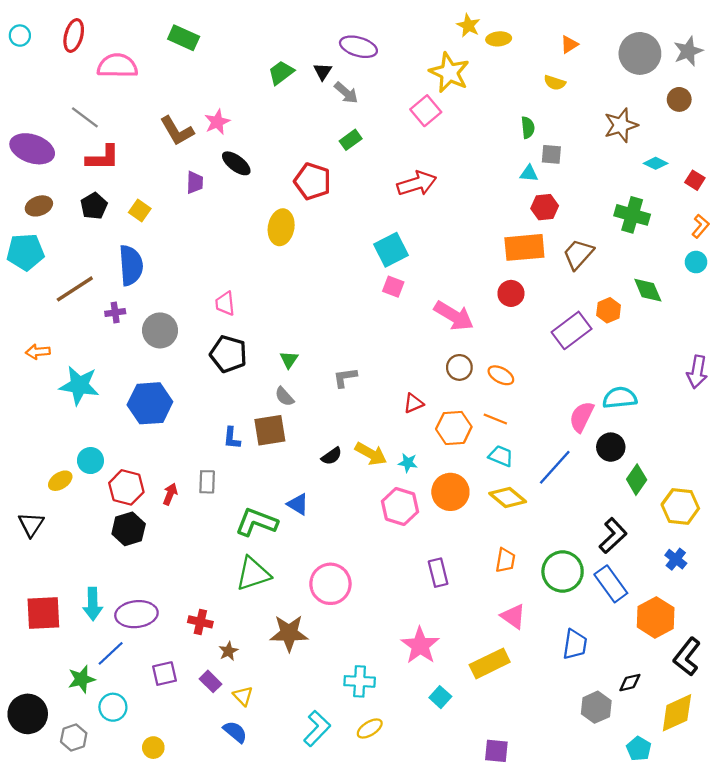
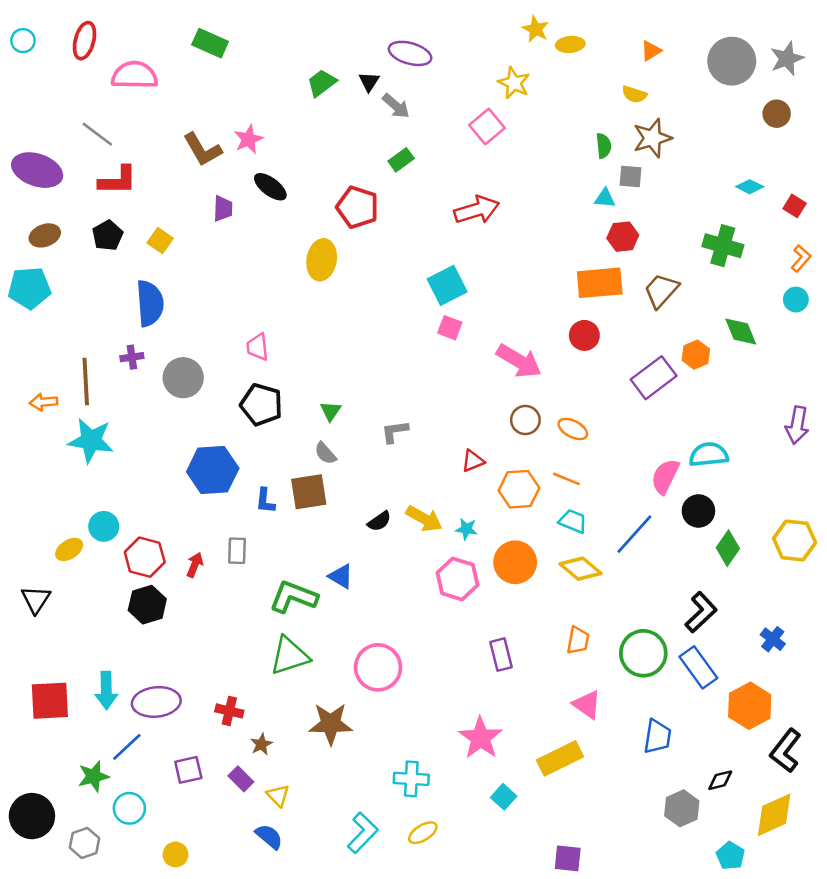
yellow star: (449, 73) -> (514, 83), size x0.7
brown star: (621, 125) -> (652, 138), moved
brown line: (75, 289) -> (86, 382), moved, turned -60
blue hexagon: (150, 403) -> (213, 470), moved
yellow hexagon: (680, 506) -> (795, 540), moved

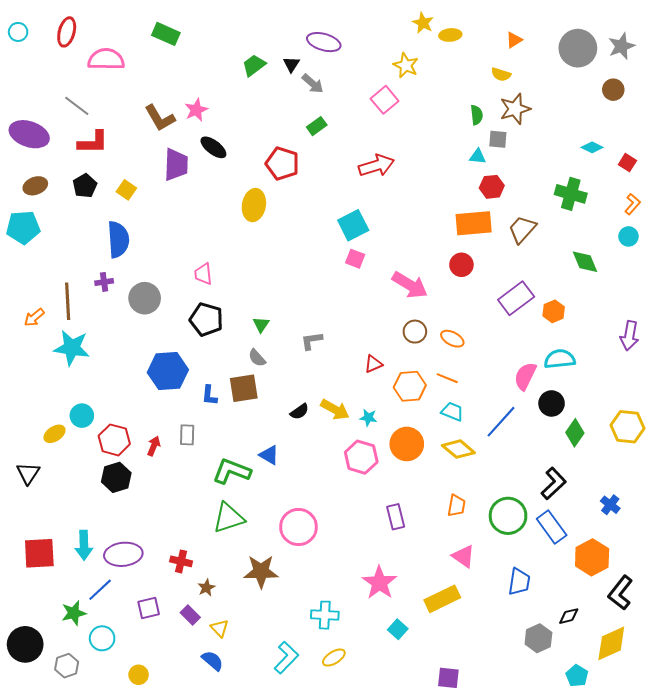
purple trapezoid: (223, 209) -> (176, 165), size x1.6
orange hexagon: (696, 355) -> (554, 311), moved
orange arrow: (43, 402) -> (34, 317), turned -35

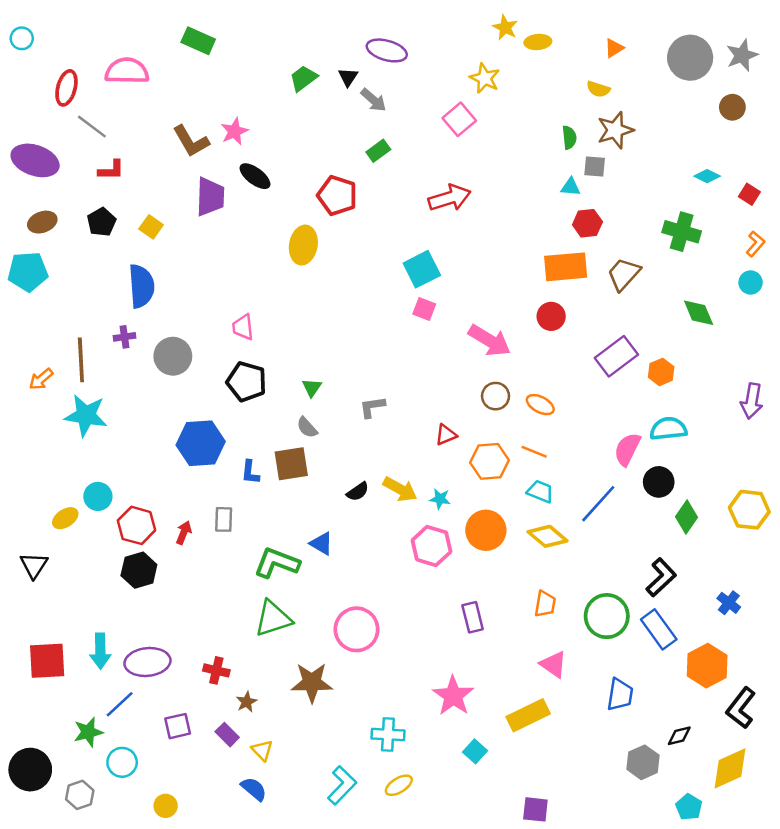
red ellipse: (67, 32) -> (66, 88), moved
red L-shape: (93, 142) -> (111, 170), size x0.7

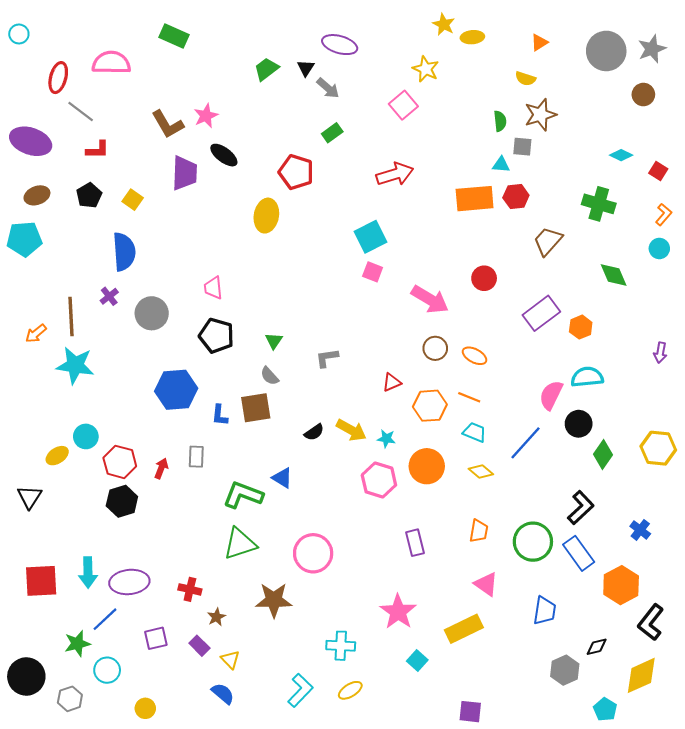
orange rectangle: (566, 267) -> (475, 199), moved
purple cross: (124, 337) -> (109, 296), turned -30
purple arrow: (752, 401) -> (660, 353), size x0.7
yellow diamond: (547, 536) -> (481, 472), size x0.7

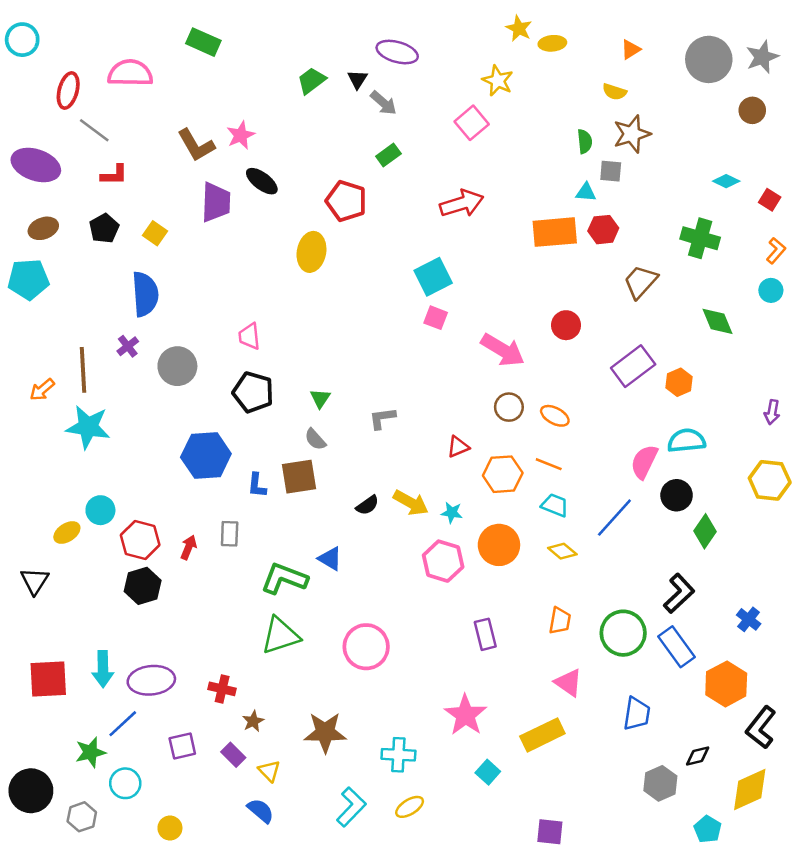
cyan circle: (19, 34) -> (22, 40), size x1.4
yellow hexagon: (658, 448) -> (770, 480), moved
brown star: (274, 600) -> (325, 732), moved

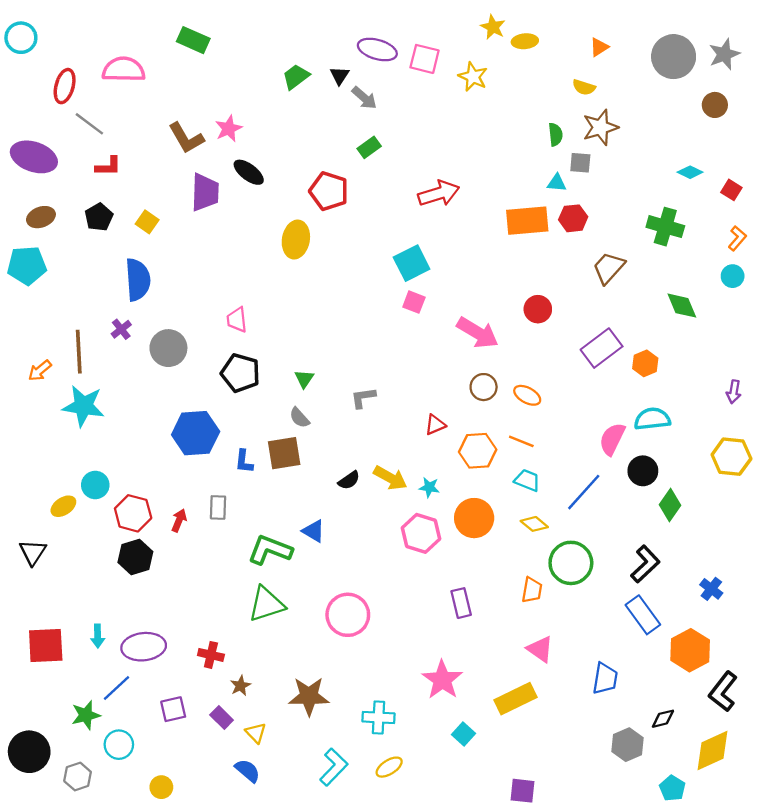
pink square: (472, 123) -> (425, 59), moved, turned -36
green circle: (623, 633) -> (571, 563), moved
cyan arrow: (103, 669) -> (98, 636), size x0.7

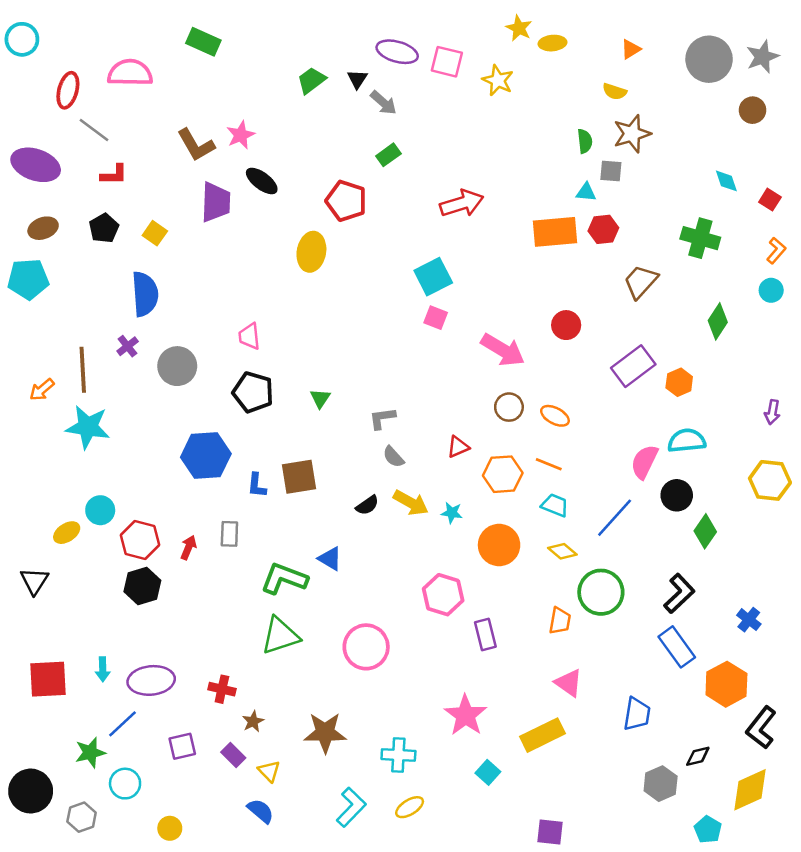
cyan diamond: (690, 172) -> (726, 181), turned 45
green diamond: (682, 306) -> (718, 321), turned 56
gray semicircle: (299, 418) -> (393, 457), moved
pink hexagon: (421, 533) -> (443, 595), moved

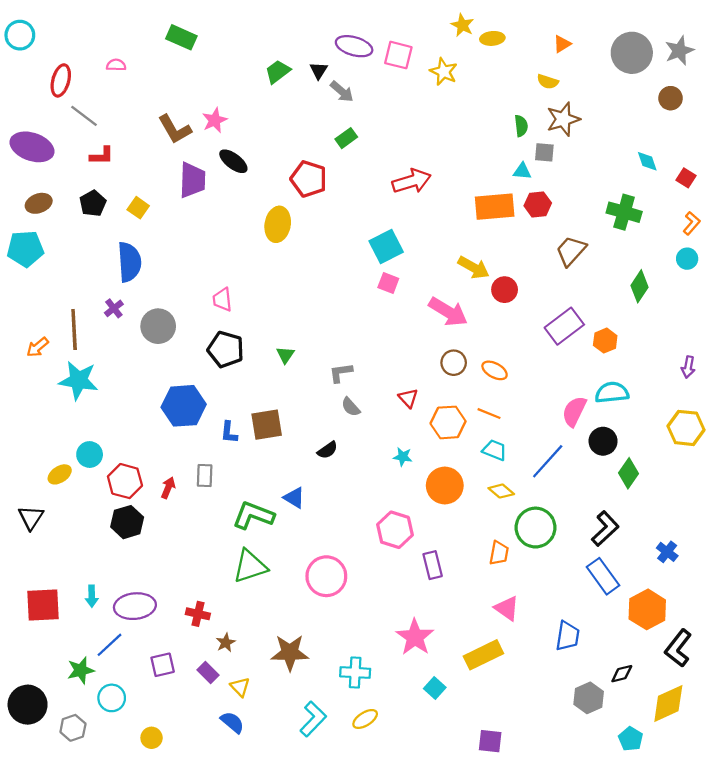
pink semicircle: (130, 73) -> (116, 65), size x0.5
red triangle: (458, 447) -> (408, 398), turned -50
yellow arrow: (411, 503) -> (474, 267), moved

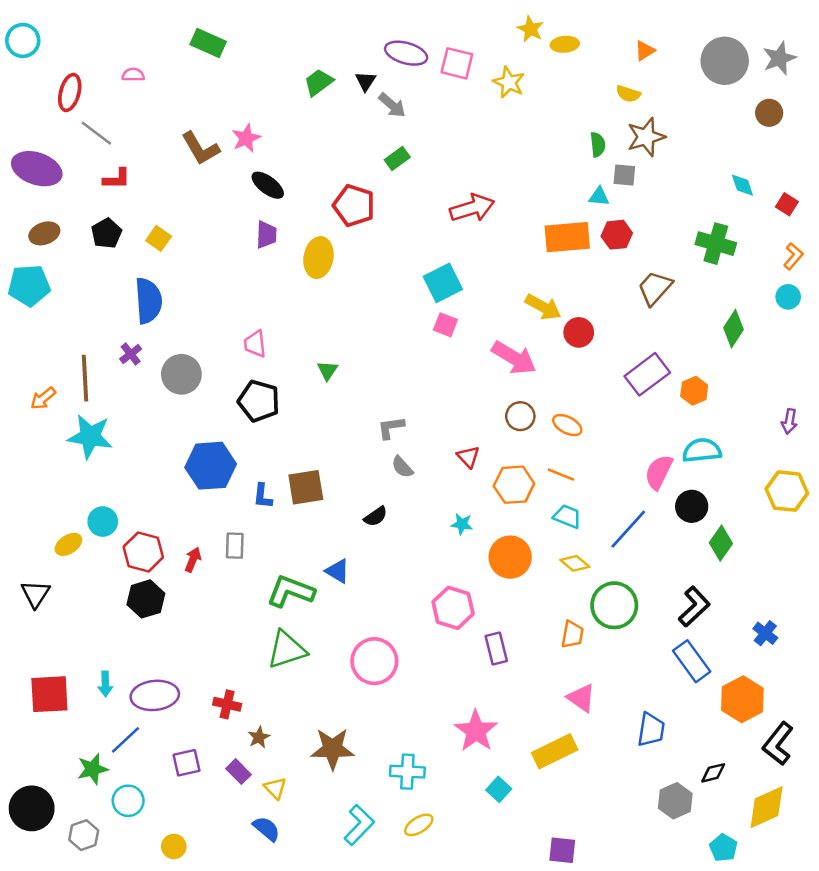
purple trapezoid: (192, 180) -> (266, 235), moved, size x0.7
green triangle: (285, 355) -> (327, 370), moved

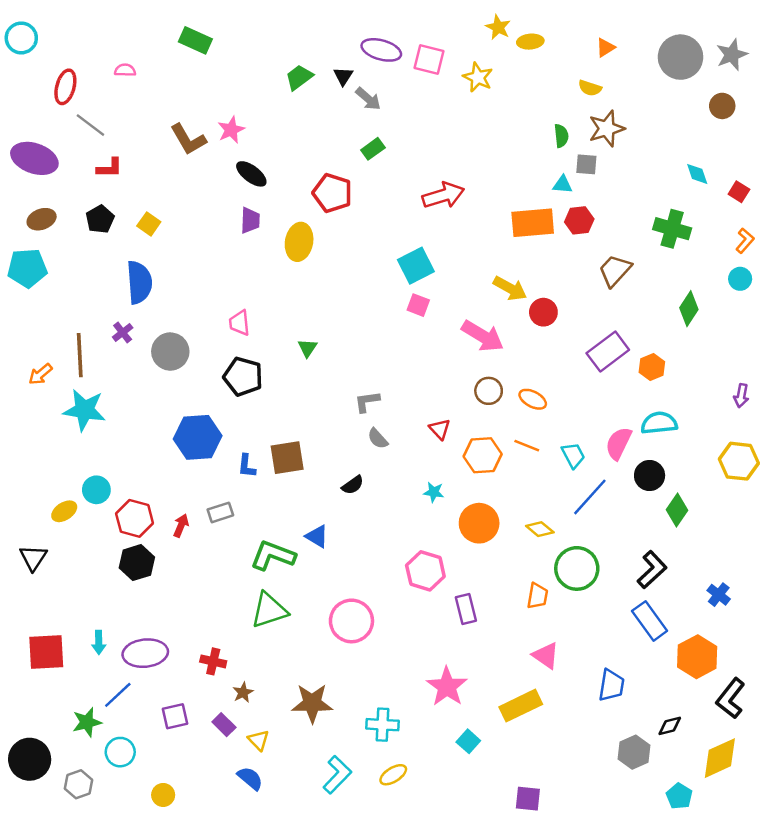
cyan trapezoid: (567, 516) -> (573, 455), moved, turned 40
gray rectangle: (235, 546) -> (220, 512), turned 70

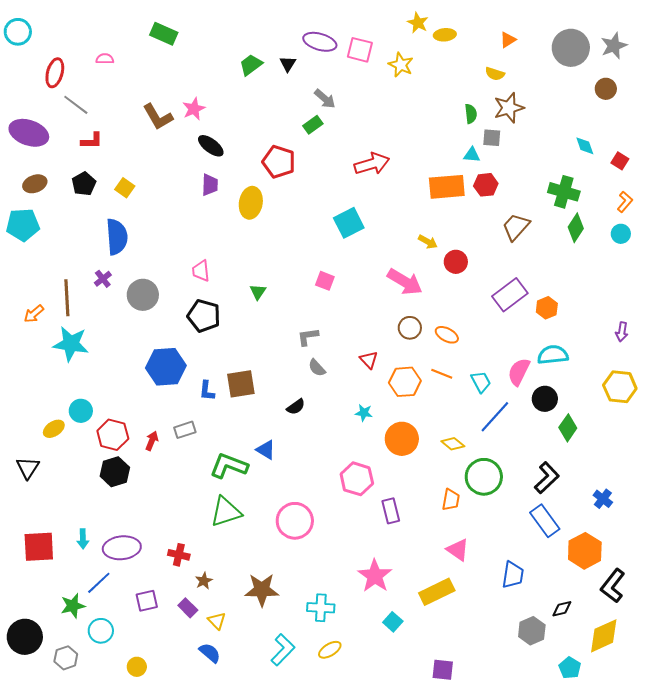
gray arrow: (368, 99) -> (325, 99), moved
yellow arrow: (510, 288) -> (428, 242), size x0.7
pink square: (418, 305) -> (325, 281), moved
green diamond: (689, 309) -> (576, 228), moved

